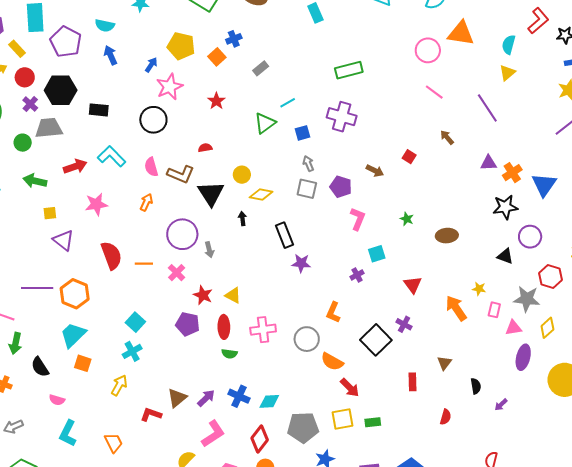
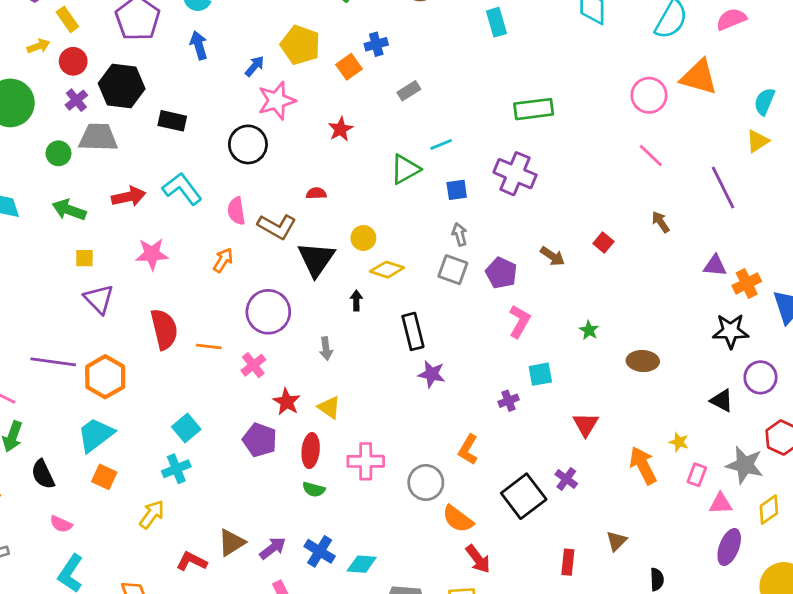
gray arrow: (209, 250) -> (326, 349), moved

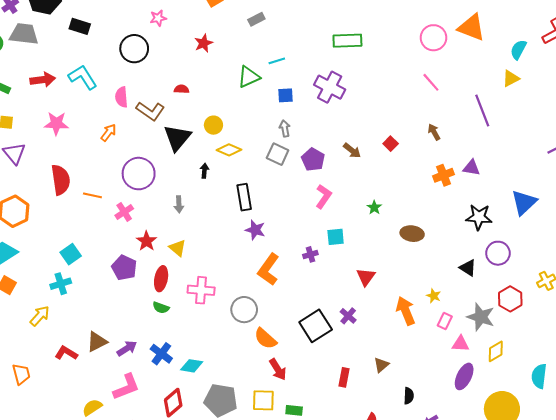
pink star: (277, 101) -> (158, 18), size x0.6
orange cross: (747, 283) -> (444, 175), moved
orange L-shape: (468, 450) -> (268, 269), moved, size x1.4

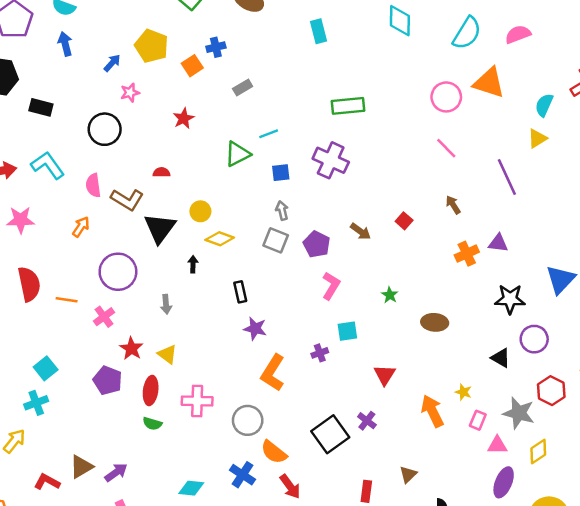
black rectangle: (244, 197) -> (240, 292), size x0.7
blue cross: (161, 354) -> (242, 475), moved

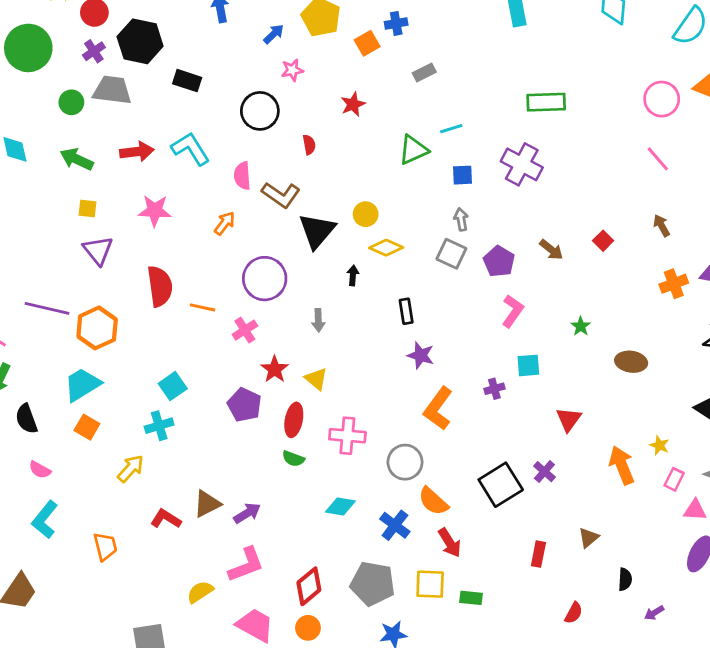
red semicircle: (161, 172) -> (309, 145), moved, turned 77
cyan diamond: (191, 488) -> (340, 506), moved

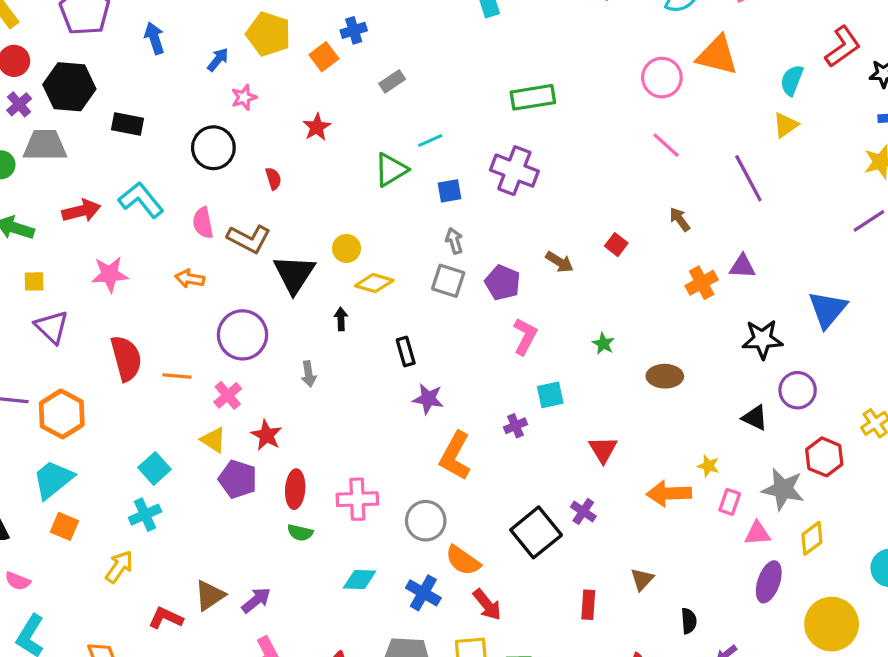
orange arrow: (225, 223) -> (190, 279), turned -110
yellow triangle: (316, 379) -> (213, 440), moved
orange arrow: (622, 465) -> (669, 493), turned -63

